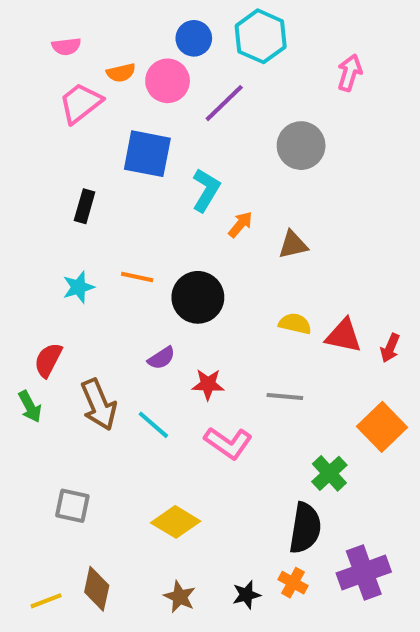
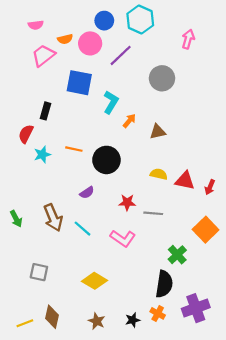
red semicircle: (48, 360) -> (26, 134), moved
red star: (208, 384) -> (127, 202), moved

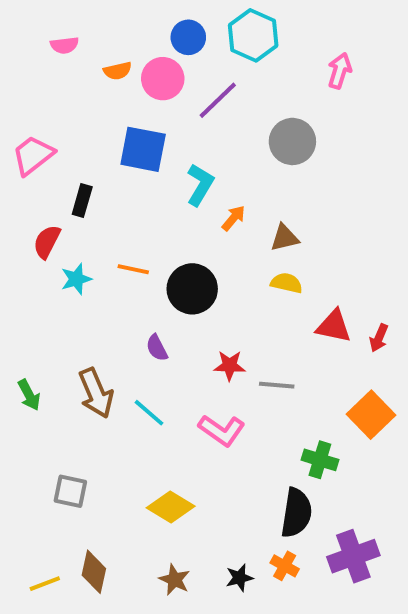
pink trapezoid: (43, 55) -> (33, 155), moved
yellow semicircle: (159, 174) -> (287, 283), moved
purple semicircle: (87, 193) -> (157, 348), turned 96
green cross: (177, 255) -> (320, 460), turned -30

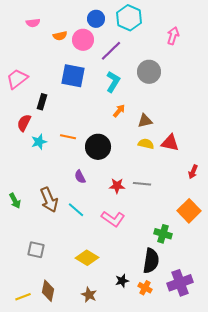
cyan L-shape: (200, 185) -> (113, 82), moved
red triangle: (334, 326) -> (170, 143), moved
gray line: (277, 385) -> (142, 184), moved
black star: (239, 578) -> (122, 281), moved

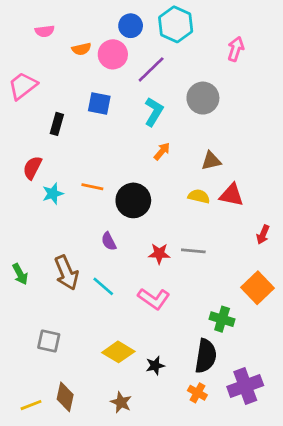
blue square: (73, 76) -> (99, 104), size x0.7
pink trapezoid: (17, 79) -> (23, 86), moved
black rectangle: (42, 102) -> (57, 124), moved
brown triangle: (145, 121) -> (211, 161), moved
black star: (122, 281) -> (155, 366), moved

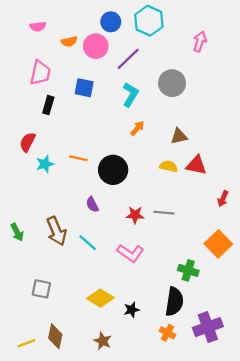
pink trapezoid: (23, 86) -> (40, 73), moved, turned 140

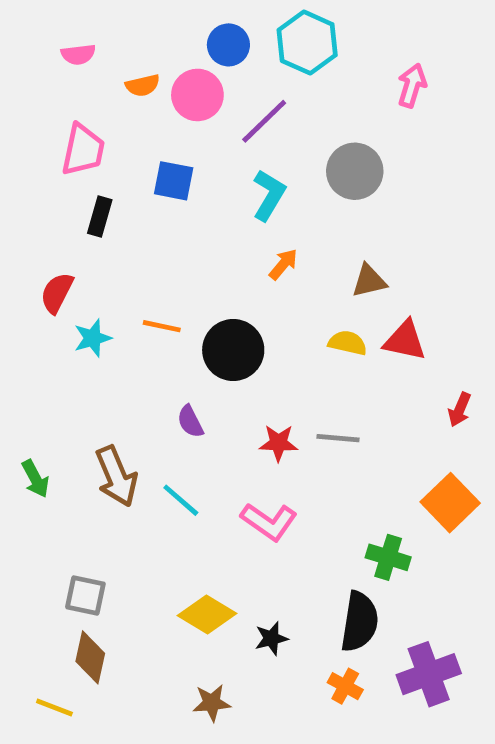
brown diamond: (55, 336) -> (90, 657), moved
brown star: (103, 341) -> (212, 703), turned -30
yellow line: (26, 343) -> (54, 708), turned 42

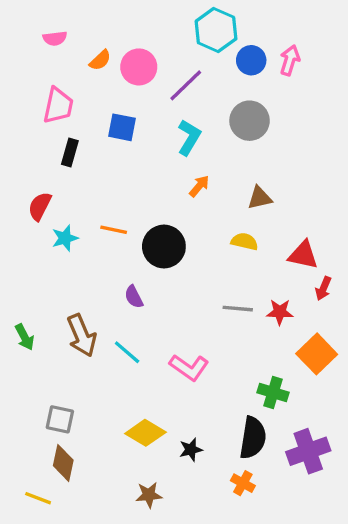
blue circle: (228, 45) -> (251, 60), moved
orange semicircle: (143, 85) -> (100, 60), turned -30
red triangle: (405, 340) -> (303, 255), moved
red star: (278, 443) -> (280, 312), moved
purple cross: (429, 674) -> (308, 451), moved

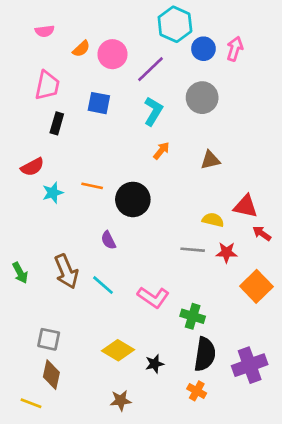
red semicircle: (40, 206) -> (32, 167), turned -145
yellow semicircle: (244, 241) -> (213, 220), moved
red arrow: (323, 288) -> (262, 233), turned 102
green cross: (273, 393) -> (193, 316), moved

